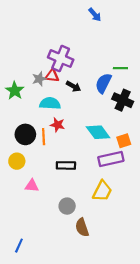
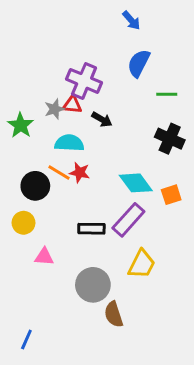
blue semicircle: (103, 83) -> (139, 63), moved
orange line: (44, 137) -> (59, 173), moved, turned -56
purple rectangle: (111, 159) -> (128, 220), moved, turned -35
gray circle: (67, 206) -> (93, 285), size x1.5

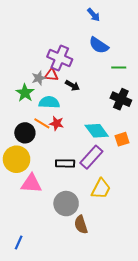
blue semicircle: (139, 63) -> (99, 45), turned -84
green star: (21, 125) -> (25, 93), moved
yellow circle: (23, 223) -> (17, 159), size x1.6
pink triangle: (44, 257) -> (31, 184), size x1.5

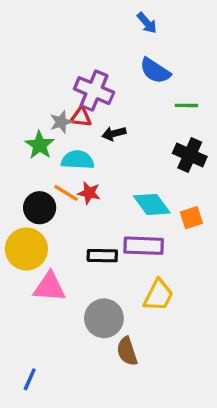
black arrow: (72, 85) -> (114, 133), turned 136
purple rectangle: (91, 157) -> (144, 246), turned 50

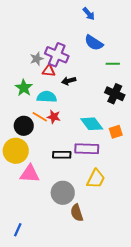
gray star: (61, 122) -> (37, 59), moved

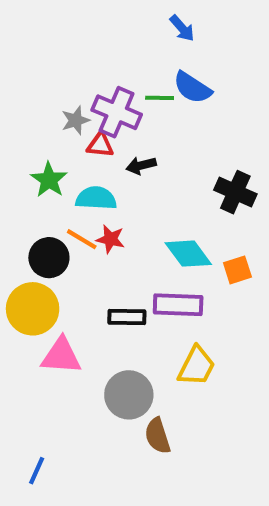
green line: (113, 64) -> (160, 98), moved

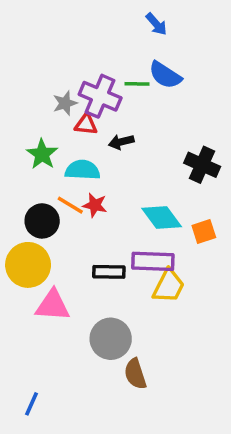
yellow trapezoid: (196, 366) -> (169, 286), moved

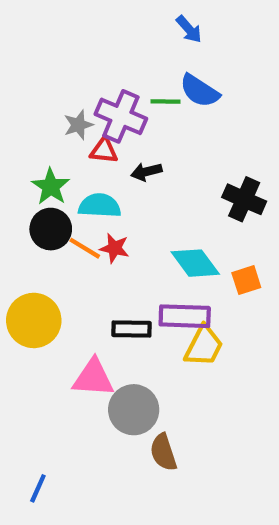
black circle: (42, 221) -> (51, 229), moved
pink triangle: (53, 305) -> (93, 378), moved

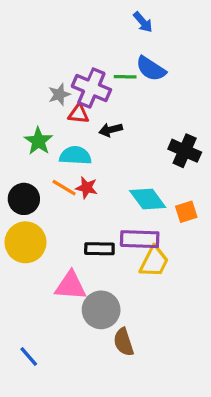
black circle: (51, 229) -> (24, 199), moved
blue line: (38, 488) -> (29, 356), moved, turned -65

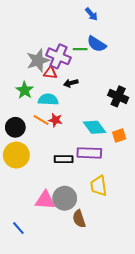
gray star: (59, 94) -> (38, 60), size x1.6
yellow trapezoid: (154, 262) -> (99, 186), moved, turned 145
pink triangle: (71, 286) -> (45, 200), moved

